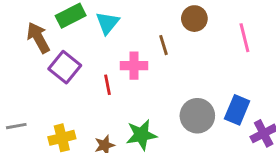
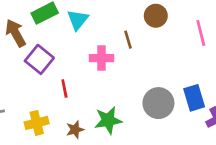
red line: (108, 85) -> (64, 89), moved
blue rectangle: (237, 110) -> (194, 98), turned -40

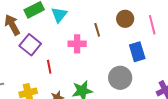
brown circle: (156, 16) -> (125, 19), moved
blue rectangle: (194, 98) -> (137, 52), moved

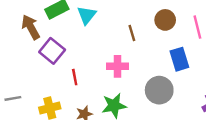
pink cross: (77, 44) -> (118, 66), moved

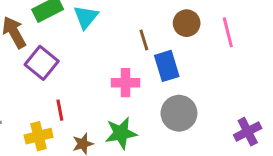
blue rectangle: (179, 59) -> (167, 66), moved
red line: (75, 77) -> (60, 110), moved

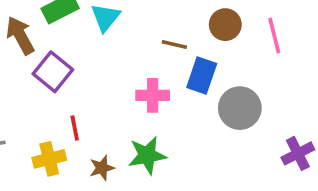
brown line: (144, 40) -> (174, 45), turned -60
blue rectangle: (167, 66) -> (202, 75), turned 36
gray circle: (179, 113) -> (240, 108), moved

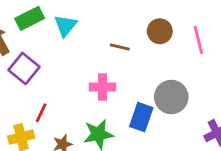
blue rectangle: (202, 75) -> (141, 117), moved
red line: (75, 128) -> (41, 113), turned 36

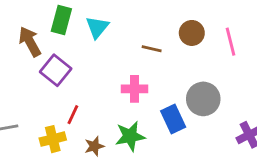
green rectangle: (30, 18) -> (61, 20), turned -48
blue rectangle: (141, 117) -> (173, 119), turned -44

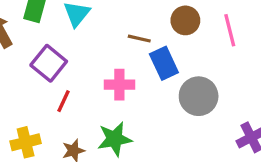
purple square: (56, 70) -> (49, 63), moved
red line: (73, 115) -> (63, 101), moved
blue rectangle: (173, 119) -> (164, 63), moved

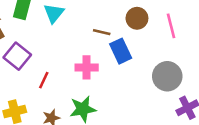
purple square: (49, 63) -> (17, 56), moved
gray circle: (199, 96) -> (167, 76), moved

